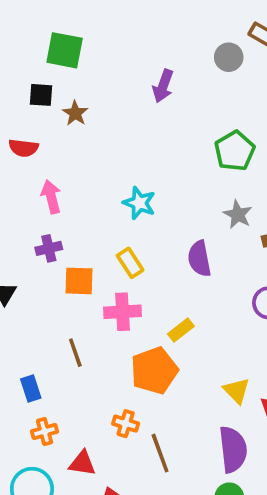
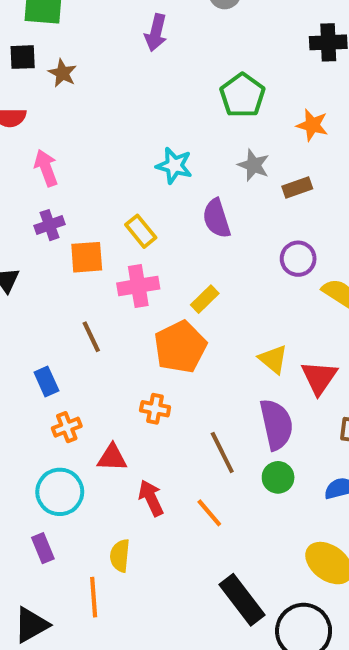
cyan star: (139, 203) -> (174, 166), moved
brown line: (160, 453) -> (222, 452), moved

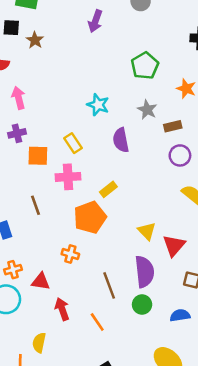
purple circle: (298, 259) -> (180, 155), moved
orange cross: (67, 427) -> (13, 270), moved

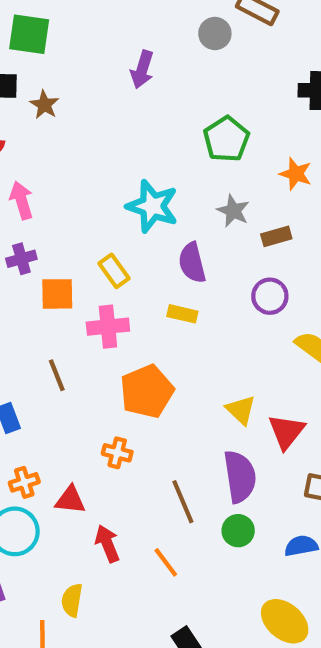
cyan star: (98, 105) -> (152, 206), size x1.4
purple circle: (180, 155) -> (270, 296), moved
yellow rectangle: (108, 189) -> (182, 314), moved, turned 54

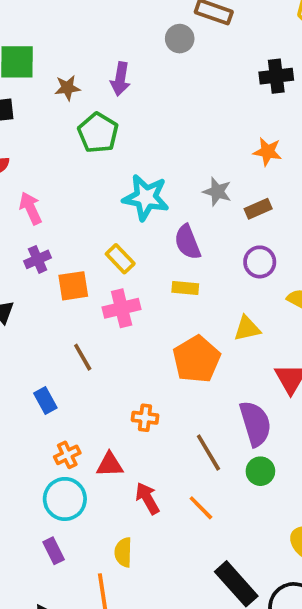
brown star: (44, 105) -> (67, 88), moved, turned -30
green pentagon: (226, 139) -> (98, 133), moved
orange pentagon: (147, 391) -> (197, 359), moved
yellow triangle: (241, 410) -> (247, 328), moved, turned -48

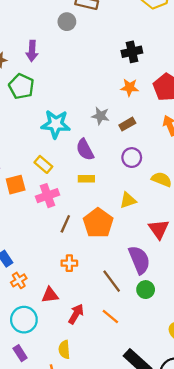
black cross: (276, 76) -> (132, 52), moved
brown line: (83, 357) -> (65, 224), moved, turned 60
orange cross: (67, 455) -> (19, 280), moved
red arrow: (147, 498) -> (76, 314), turned 66

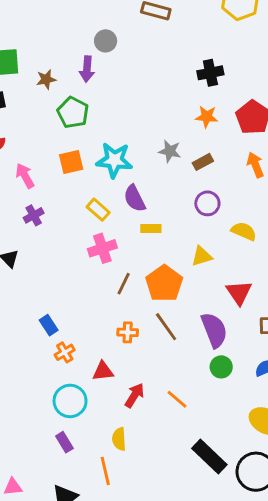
gray circle: (67, 22) -> (106, 41), moved
purple semicircle: (85, 150) -> (135, 198), moved
orange square: (16, 185) -> (71, 162), moved
brown line: (112, 281) -> (166, 327), moved

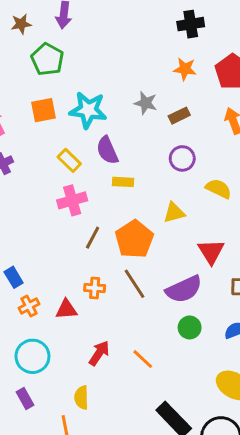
purple semicircle: (214, 330) -> (184, 289), turned 84
red triangle: (103, 371) -> (66, 309), moved

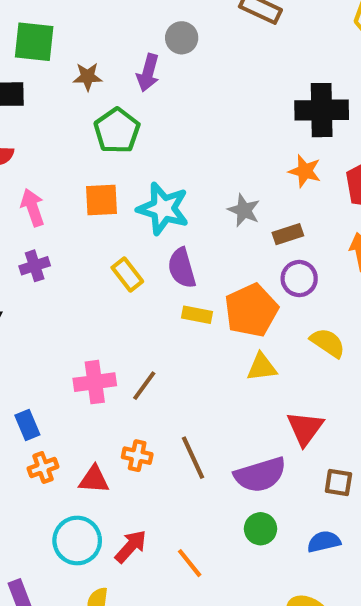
black cross: (191, 24) -> (322, 110), size x1.4
purple circle: (182, 158) -> (299, 279), moved
pink cross: (72, 200) -> (95, 382), moved
orange pentagon: (134, 239) -> (251, 310), moved
cyan circle: (32, 356) -> (77, 541), moved

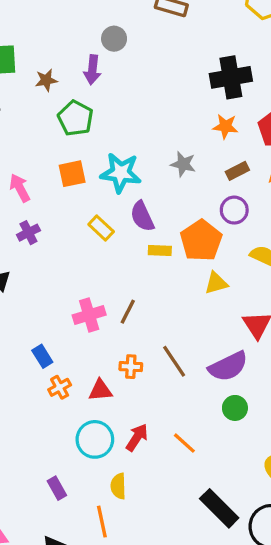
brown rectangle: (288, 234) -> (237, 171), moved

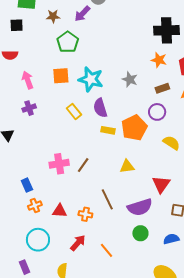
purple arrow: (92, 70) -> (82, 14), turned 30
yellow triangle: (216, 283) -> (127, 166), moved
orange cross: (131, 367) -> (85, 214), moved
cyan circle: (95, 439) -> (38, 240), moved

